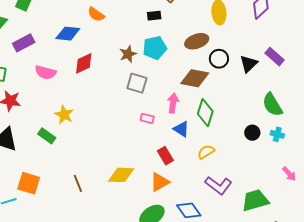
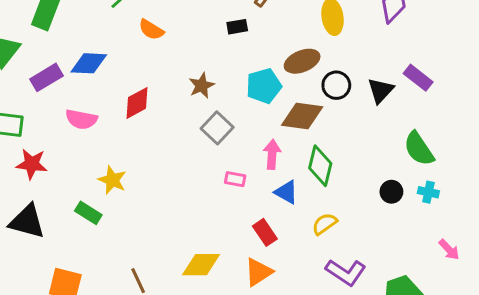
blue diamond: (68, 34) -> (89, 63), moved
cyan pentagon: (155, 48) -> (264, 86), moved
gray square: (137, 83) -> (217, 128), turned 30

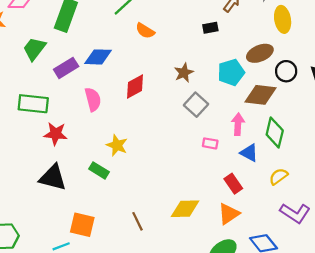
pink semicircle: (81, 119) -> (93, 99), turned -115

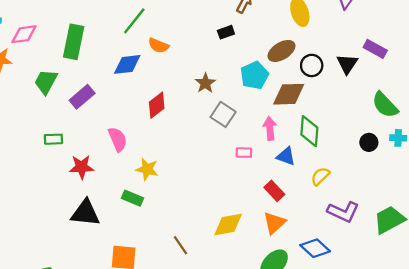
blue diamond: (98, 57) -> (127, 64), moved
pink semicircle: (93, 99) -> (118, 139), moved
green rectangle: (33, 104) -> (53, 139), size x0.6

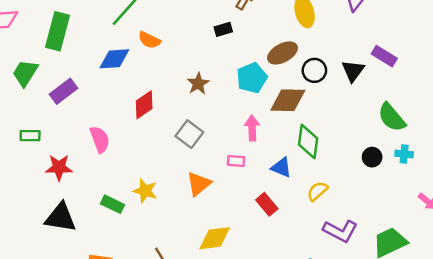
gray square: (223, 114) -> (189, 134), moved
pink arrow: (270, 128) -> (252, 128), moved
yellow star: (147, 169) -> (145, 191), moved
orange triangle: (274, 223) -> (199, 184), moved

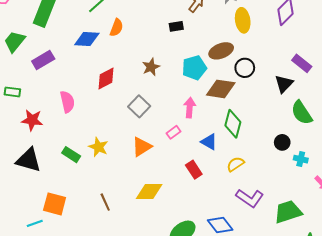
orange semicircle: (149, 40) -> (116, 28), turned -102
black triangle: (353, 71) -> (284, 84), moved
cyan cross: (404, 154) -> (301, 159), moved
pink rectangle: (236, 161) -> (174, 132), turned -48

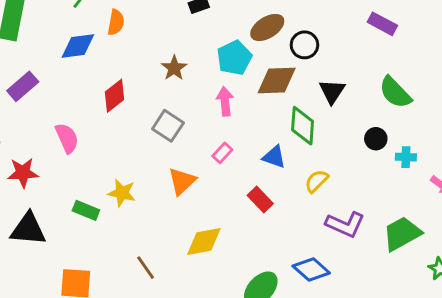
black triangle: (284, 84) -> (332, 91), moved
pink arrow: (190, 108) -> (225, 101), moved

